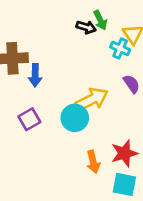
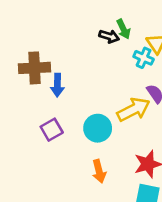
yellow arrow: (92, 99) -> (133, 110), moved
orange arrow: (93, 162) -> (99, 171), moved

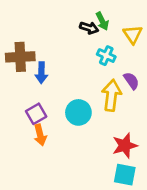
cyan cross: (144, 58) -> (106, 56), moved
yellow arrow: (133, 110) -> (112, 95), turned -56
orange arrow: (99, 171) -> (40, 135), moved

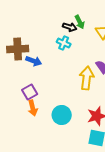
cyan cross: (106, 56) -> (64, 43), moved
blue arrow: (41, 73) -> (34, 61), turned -70
cyan circle: (78, 112) -> (62, 115), moved

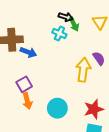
green arrow: (80, 22) -> (74, 24), moved

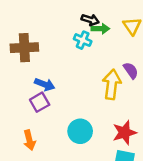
green arrow: (74, 24) -> (100, 29), turned -64
blue arrow: (28, 52) -> (45, 84), moved
orange arrow: (27, 101) -> (29, 140), moved

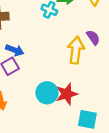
red star: (124, 133) -> (67, 94), moved

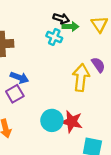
red star: (67, 94) -> (72, 122), turned 30

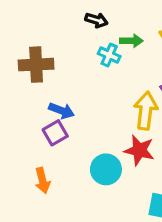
black arrow: (61, 18) -> (96, 20), moved
red star: (72, 122) -> (139, 150), moved

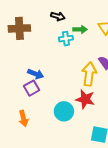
cyan cross: (109, 55) -> (66, 39), turned -32
brown cross: (36, 65) -> (19, 28), moved

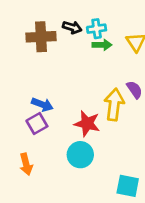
brown cross: (19, 28) -> (41, 37), moved
cyan cross: (66, 39) -> (97, 29), moved
red star: (85, 99) -> (87, 124), moved

